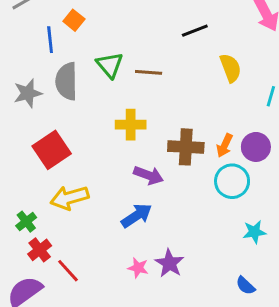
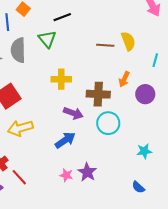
black line: (195, 31) -> (62, 17), moved
brown line: (149, 72) -> (105, 45), moved
orange arrow: (225, 145) -> (124, 79), moved
cyan circle: (232, 181) -> (108, 123), moved

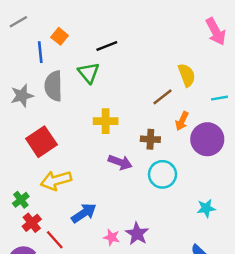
brown line: (105, 45) -> (162, 97), moved, turned -42
cyan line: (155, 60) -> (219, 98), turned 64
brown cross: (98, 94) -> (150, 139), size x0.7
purple circle: (145, 94) -> (207, 139), size x1.4
blue arrow: (65, 140) -> (84, 213), moved

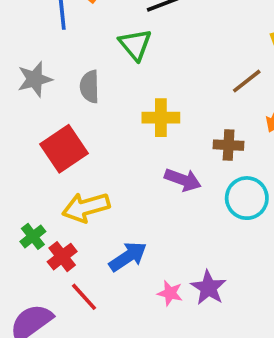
gray semicircle: (54, 86) -> (90, 87), moved, size x0.7
red cross: (32, 223) -> (62, 257), moved

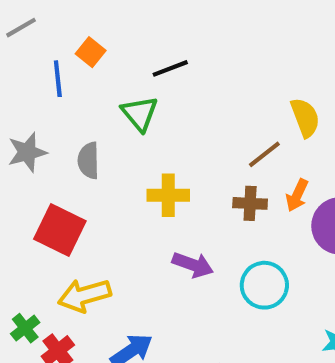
brown cross: (229, 145) -> (250, 203), moved
red square: (64, 149) -> (60, 230), turned -30

